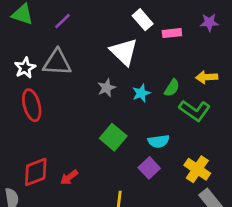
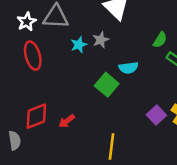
cyan star: (141, 93) -> (79, 45), moved
cyan semicircle: (159, 141) -> (128, 68), moved
purple square: (149, 168) -> (156, 115), moved

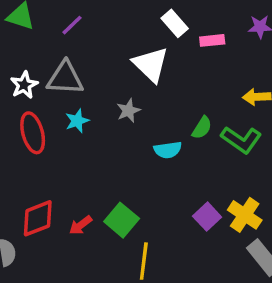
green semicircle: (160, 40) -> (202, 128), moved
cyan star: (79, 45) -> (77, 121), moved
green square: (107, 85) -> (122, 220), moved

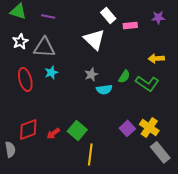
purple line: (72, 25) -> (48, 16), turned 56
white star: (24, 85) -> (20, 41), moved
gray star: (128, 111) -> (91, 74), moved

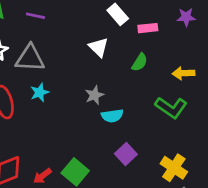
white triangle: (94, 39) -> (98, 47), size x0.7
green semicircle: (124, 76) -> (140, 62), moved
purple square: (127, 128) -> (126, 154), moved

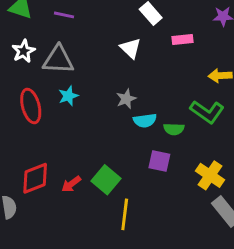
pink rectangle: (148, 28) -> (183, 40), moved
green semicircle: (140, 62) -> (174, 129), moved, turned 60
purple square: (126, 154) -> (159, 161), turned -35

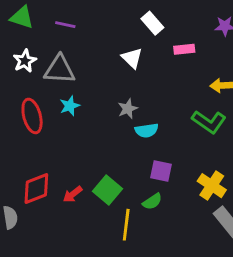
green semicircle: (174, 129) -> (152, 201), moved, turned -36

